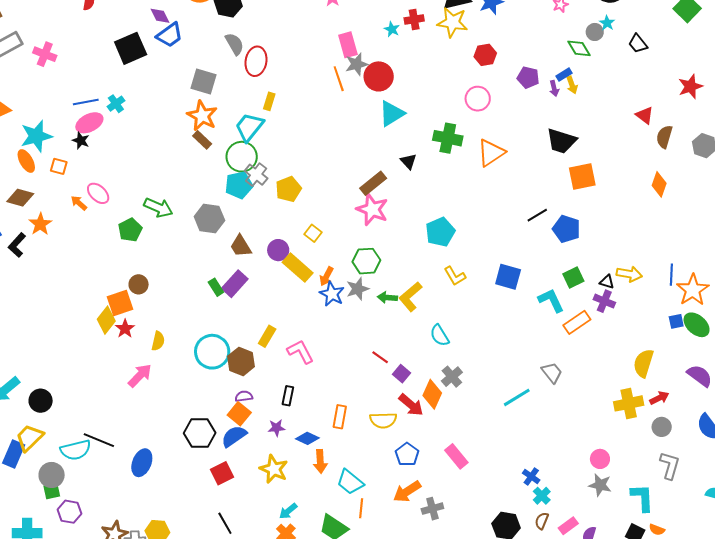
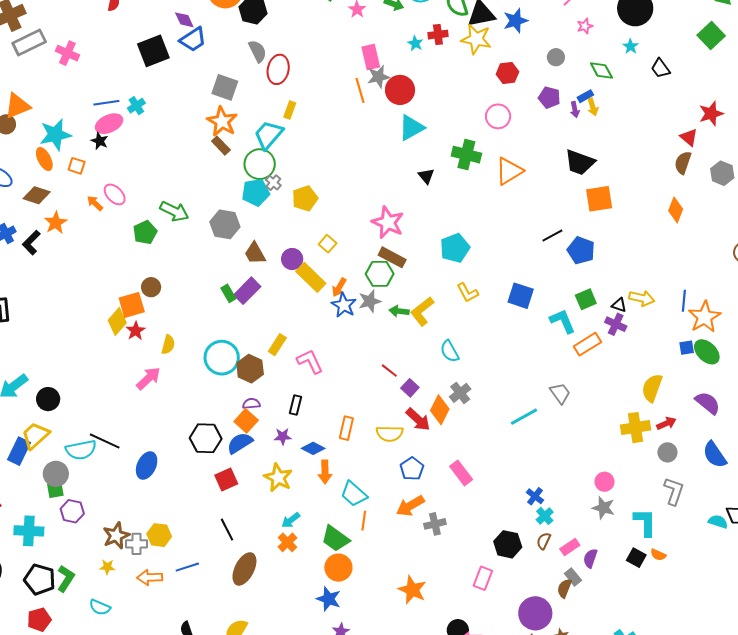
gray circle: (595, 32) -> (556, 57), moved
red triangle: (645, 115) -> (689, 137), moved
gray cross: (256, 175) -> (273, 183), size x0.7
brown rectangle: (373, 183) -> (392, 257), moved, turned 64

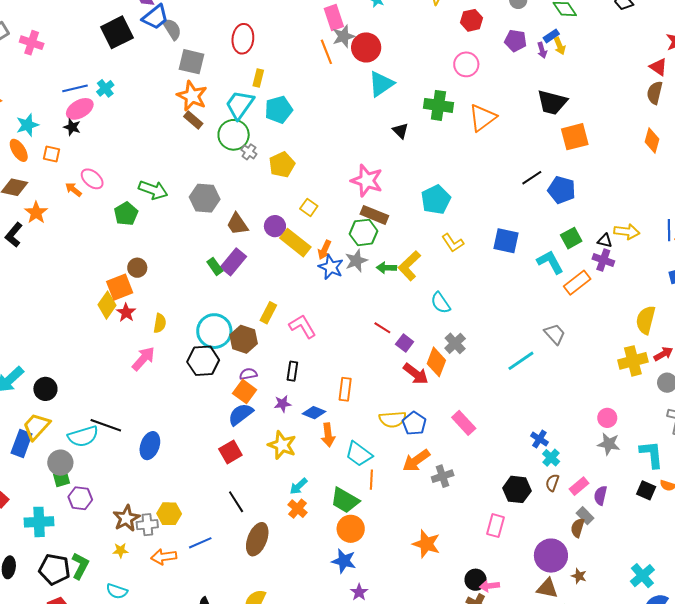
gray semicircle: (257, 51) -> (172, 29), moved
cyan star: (55, 135) -> (27, 125), size x0.7
cyan pentagon: (256, 192) -> (279, 110), moved
yellow semicircle: (390, 434) -> (393, 419), moved
black hexagon: (206, 438) -> (203, 361), moved

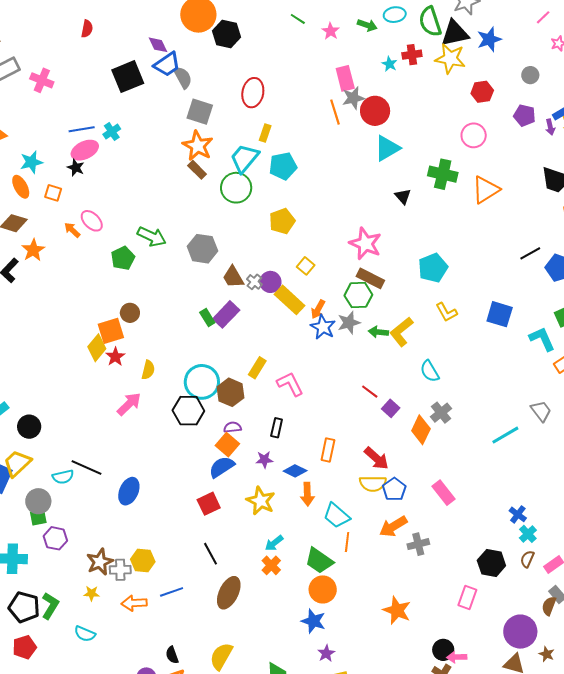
gray cross: (249, 152) -> (254, 282), moved
red arrow: (416, 374) -> (376, 458), moved
cyan semicircle: (83, 436) -> (63, 477), size x0.7

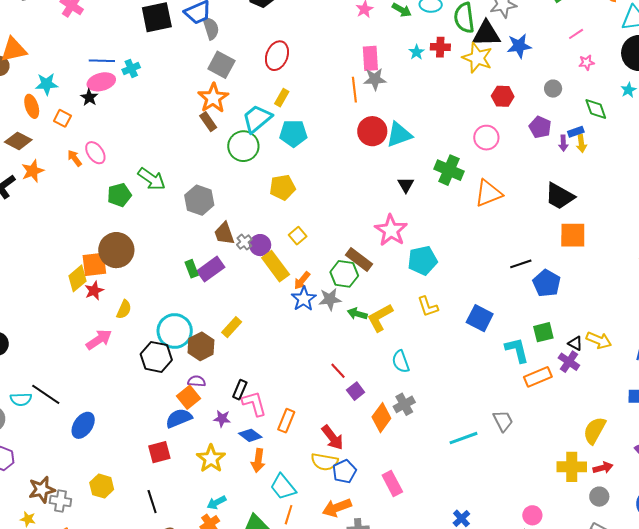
red circle: (375, 111) -> (372, 131), moved
pink star: (365, 244) -> (391, 230), moved
brown circle: (130, 313) -> (116, 250), size x1.8
pink L-shape: (290, 384) -> (254, 404), moved
yellow hexagon: (143, 560) -> (102, 486), moved

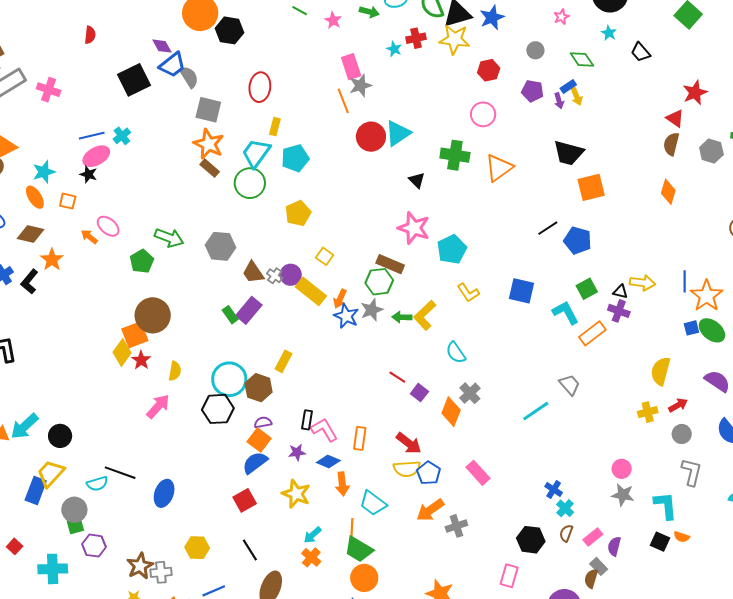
yellow cross: (572, 467) -> (648, 412), size x0.7
orange line: (289, 515) -> (352, 528), moved

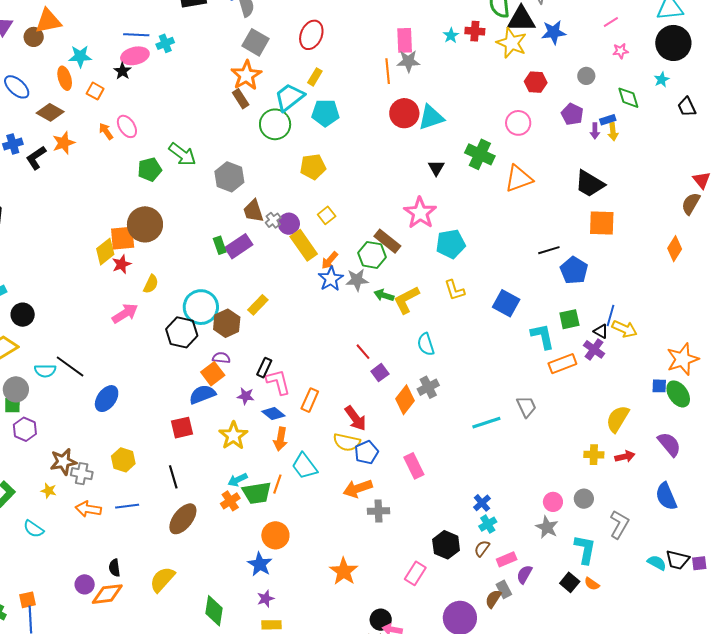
blue line: (685, 281) -> (610, 316), moved
gray circle: (682, 434) -> (584, 499), moved
green trapezoid: (359, 549) -> (257, 493), moved, turned -56

